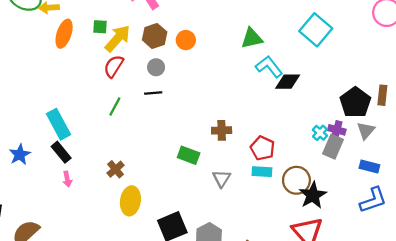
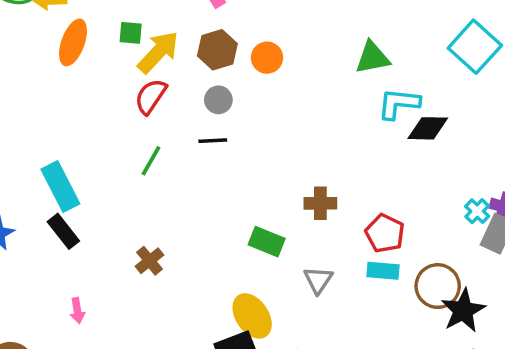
cyan L-shape: (269, 67) -> (399, 104), turned -48
pink arrow: (67, 179) -> (77, 311), moved
yellow ellipse: (130, 201) -> (252, 316), moved, turned -44

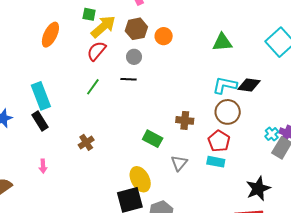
orange ellipse: (73, 42) -> (50, 35), moved
cyan L-shape: (399, 104) -> (225, 85), moved
brown circle: (438, 286) -> (228, 112), moved

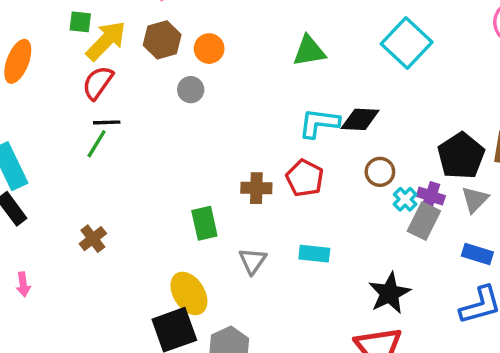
gray circle: (134, 57) -> (191, 90), moved
black line: (128, 79) -> (107, 122), moved
brown circle: (228, 112) -> (380, 172), moved, size x0.7
green rectangle: (153, 139) -> (204, 223), turned 54
red pentagon: (219, 141) -> (305, 178), moved

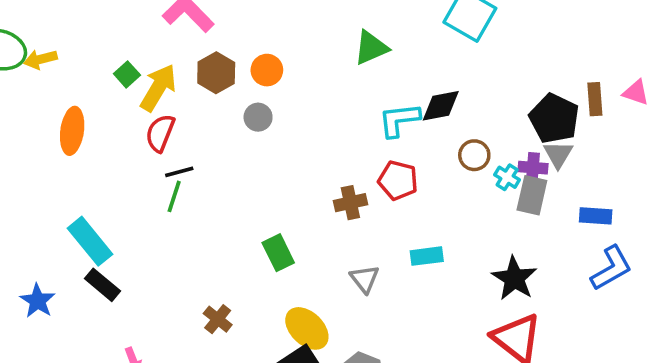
green square: (80, 22) -> (127, 74), turned -35
gray triangle: (475, 199) -> (558, 154), moved
green rectangle: (204, 223) -> (278, 253), moved
brown cross: (93, 239) -> (218, 319), moved

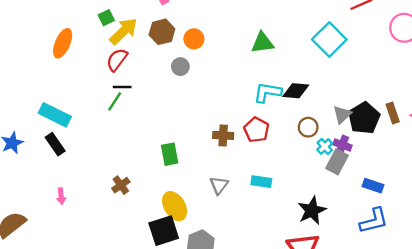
brown rectangle: (595, 99) -> (393, 113), turned -30
gray triangle: (558, 154) -> (342, 115), moved
cyan rectangle: (90, 241) -> (55, 115), turned -40

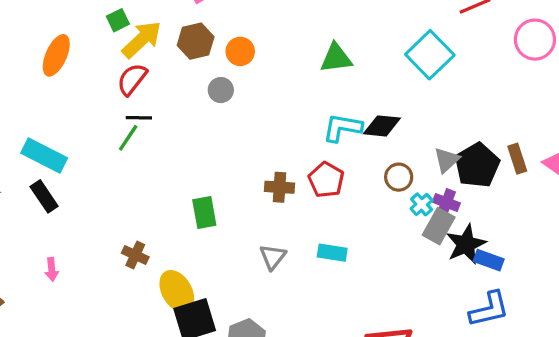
brown cross: (121, 185) -> (135, 255), turned -30
yellow ellipse: (175, 206) -> (177, 291), moved
black star: (312, 211) -> (466, 244), moved

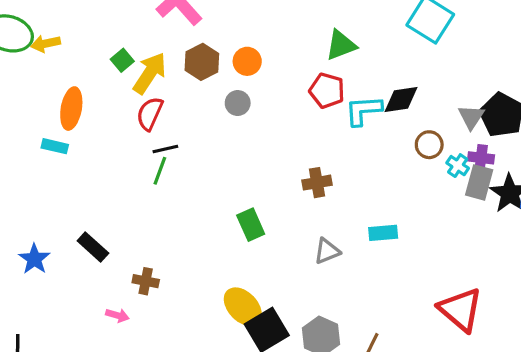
cyan rectangle: (44, 155) -> (55, 146), moved, size x0.6
red pentagon: (326, 180) -> (327, 91), moved
brown cross: (135, 255) -> (146, 281), moved
gray triangle: (273, 257) -> (327, 251), turned 44
pink arrow: (52, 269) -> (117, 315), turned -55

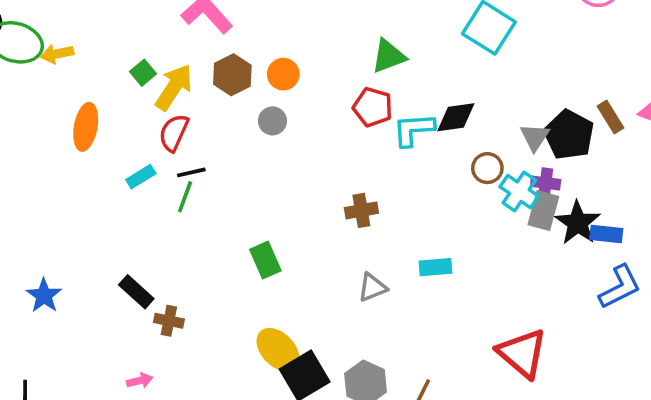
cyan rectangle: (55, 146) -> (141, 177), moved, turned -45
cyan cross: (458, 166) -> (519, 192), size x1.5
green rectangle: (251, 225) -> (265, 260), moved
black rectangle: (93, 247) -> (136, 292), moved
pink arrow: (117, 315) -> (140, 381), moved, turned -30

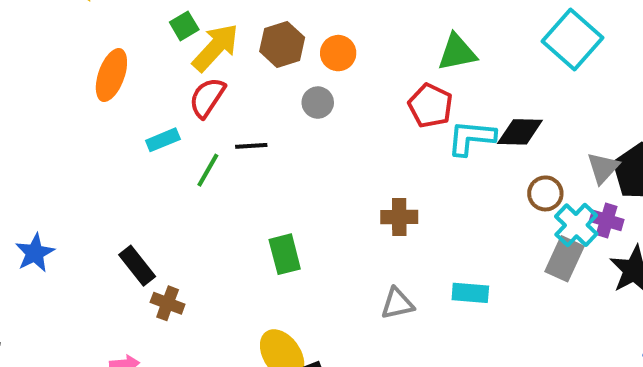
black line: (191, 172) -> (251, 146), moved
gray rectangle: (543, 211) -> (565, 259), moved

